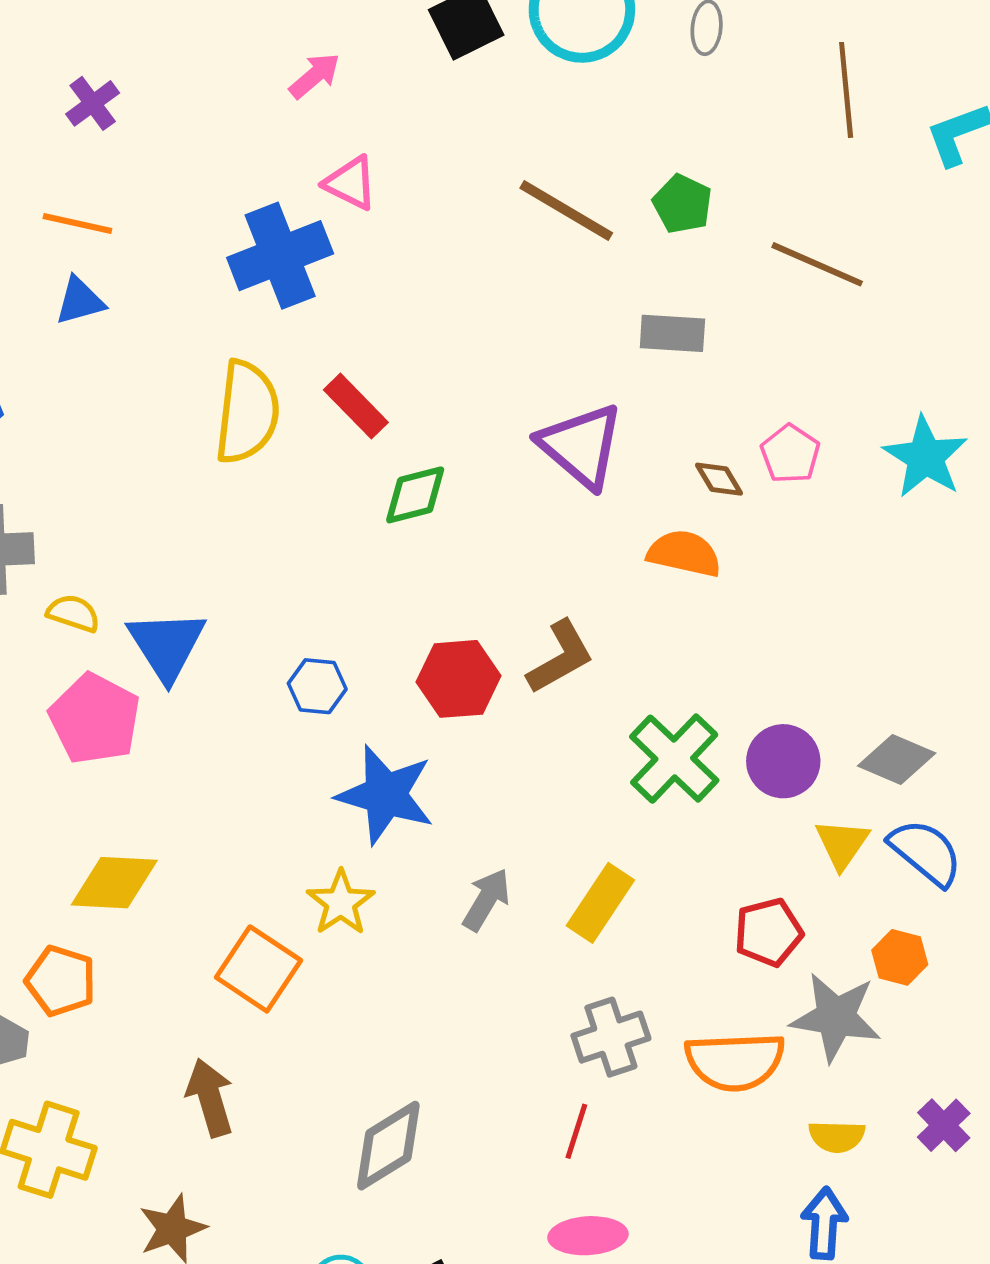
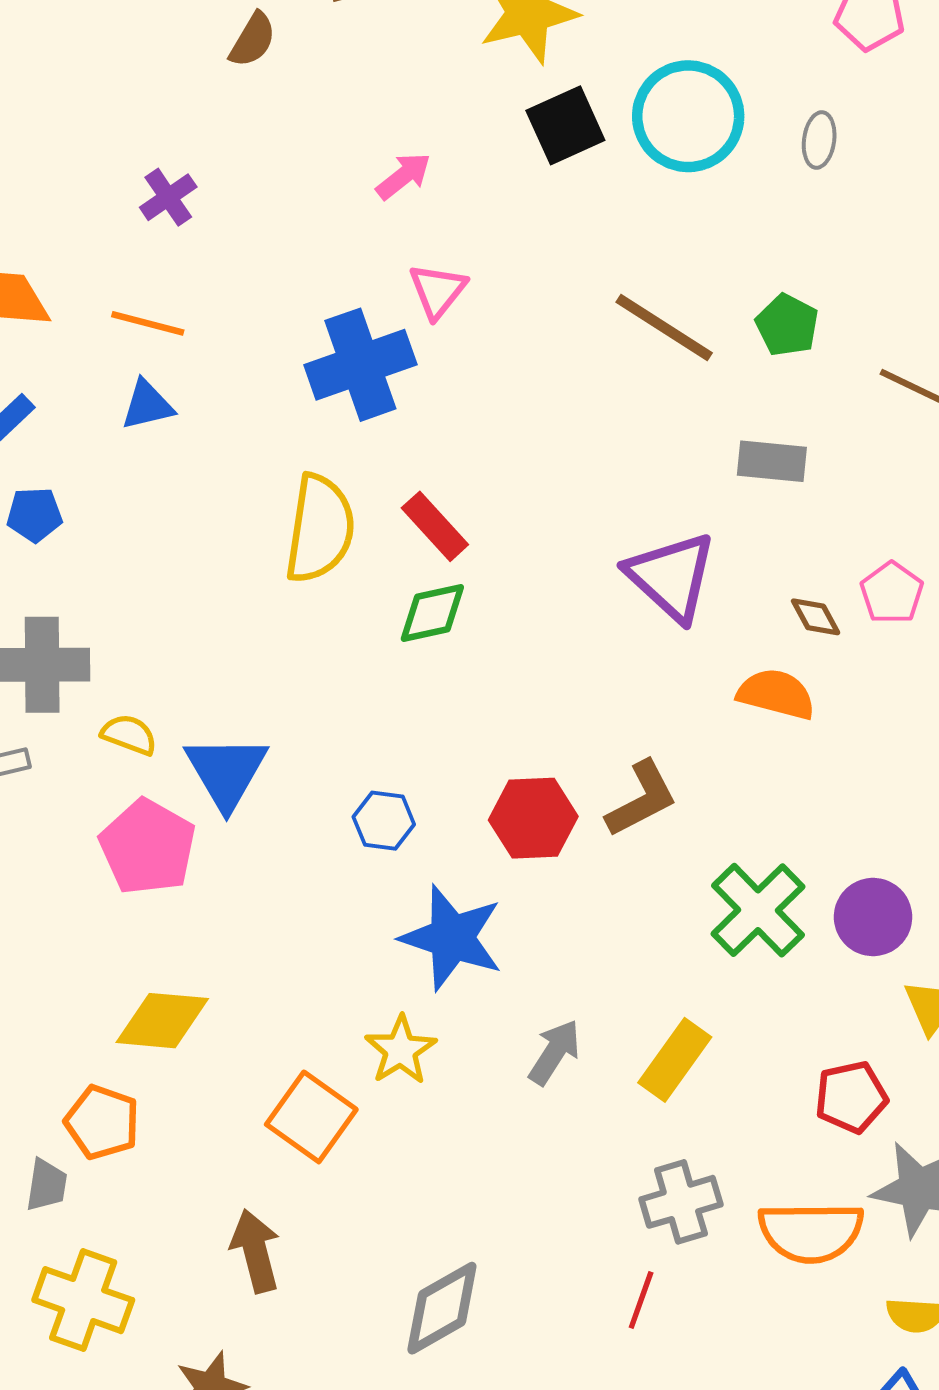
pink triangle: (351, 183) -> (438, 291), turned 40
green diamond: (415, 495) -> (432, 613), moved

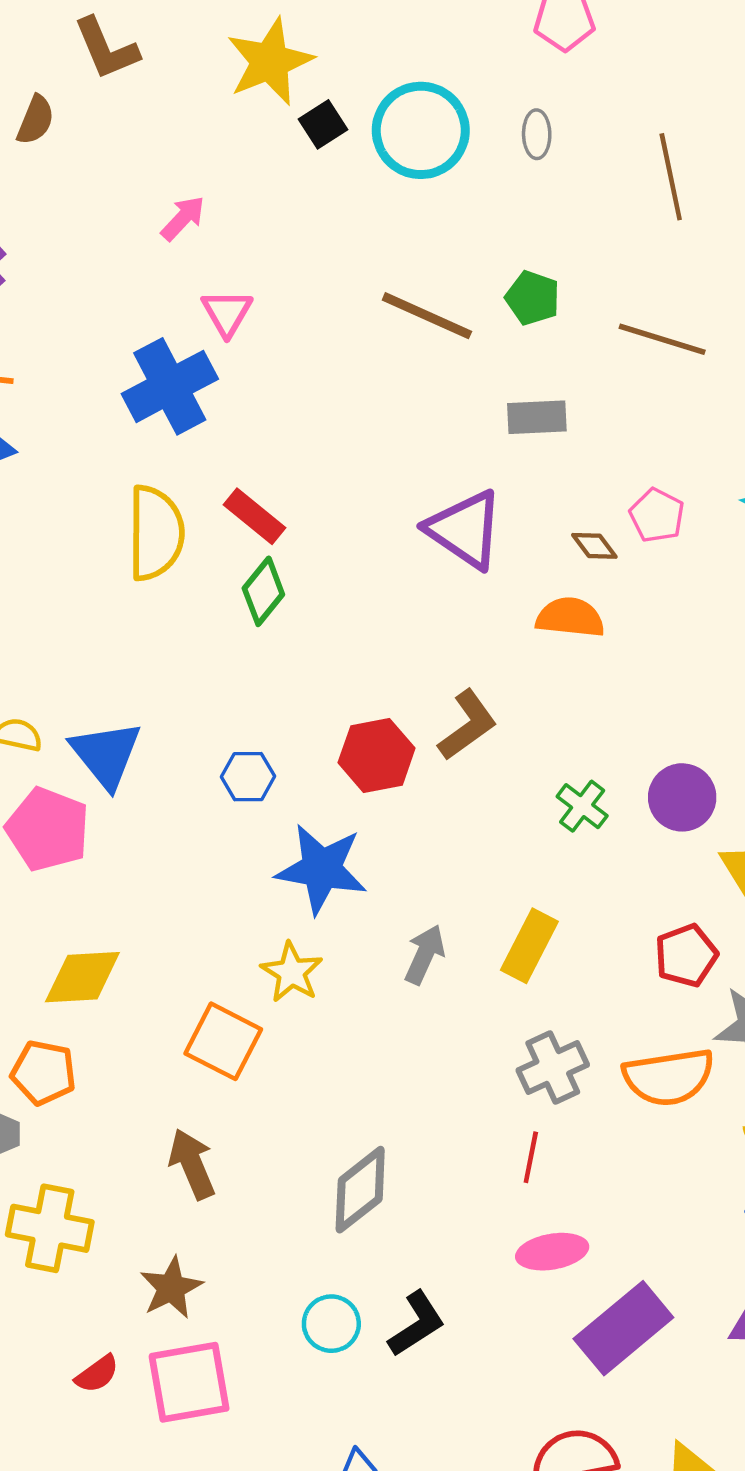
black square: (565, 125) -> (323, 124), moved, size x0.7
green diamond: (432, 613) -> (263, 591), turned -30
green cross: (758, 910) -> (582, 806), size x0.6

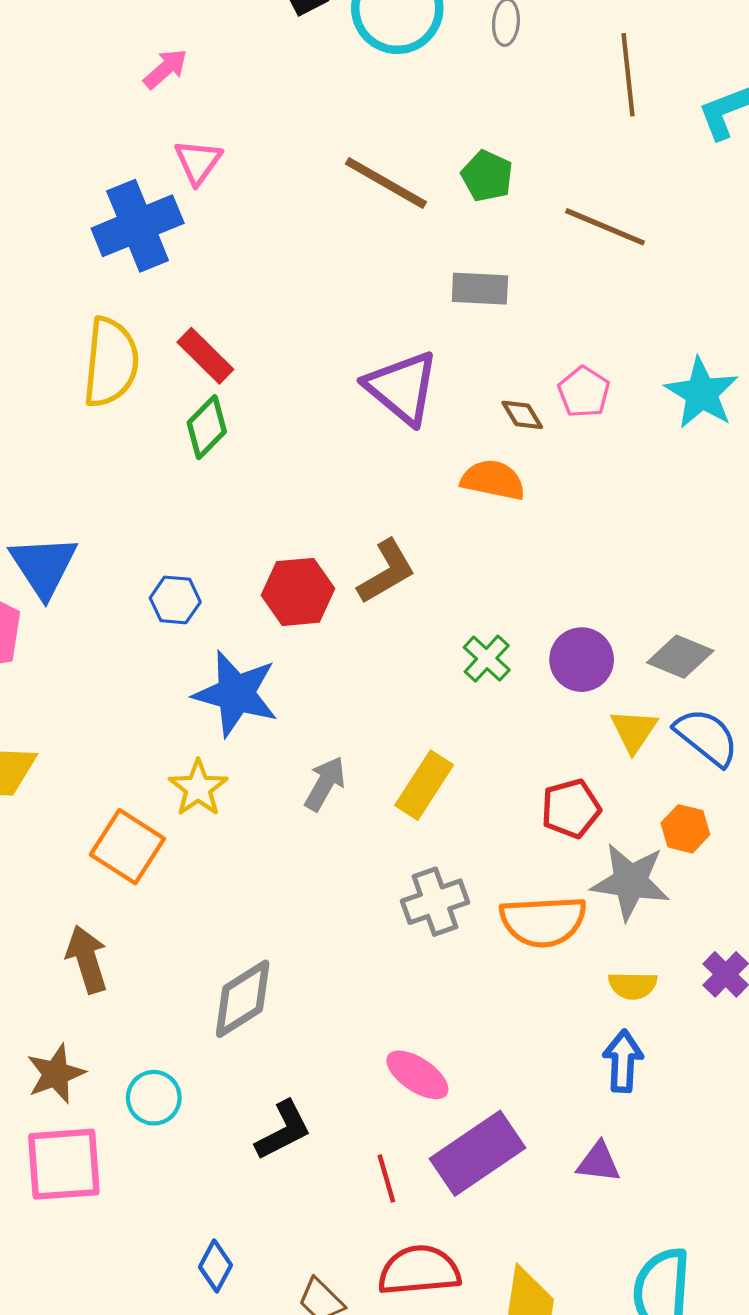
red line: (531, 1157) -> (386, 1179), moved, turned -33
pink ellipse: (552, 1252) -> (417, 1075), turned 38
cyan circle: (331, 1324) -> (154, 1098), moved

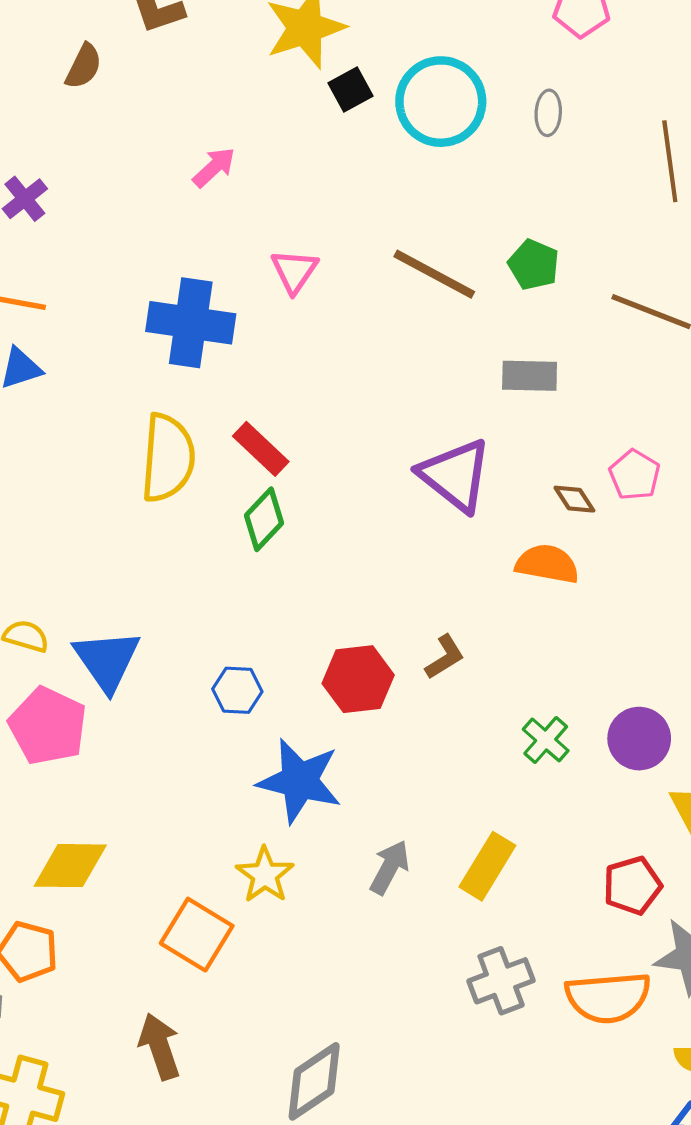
pink triangle: (198, 162) -> (294, 271), moved
blue cross: (138, 226) -> (191, 323), turned 32
brown L-shape: (386, 572) -> (445, 657), size x0.7

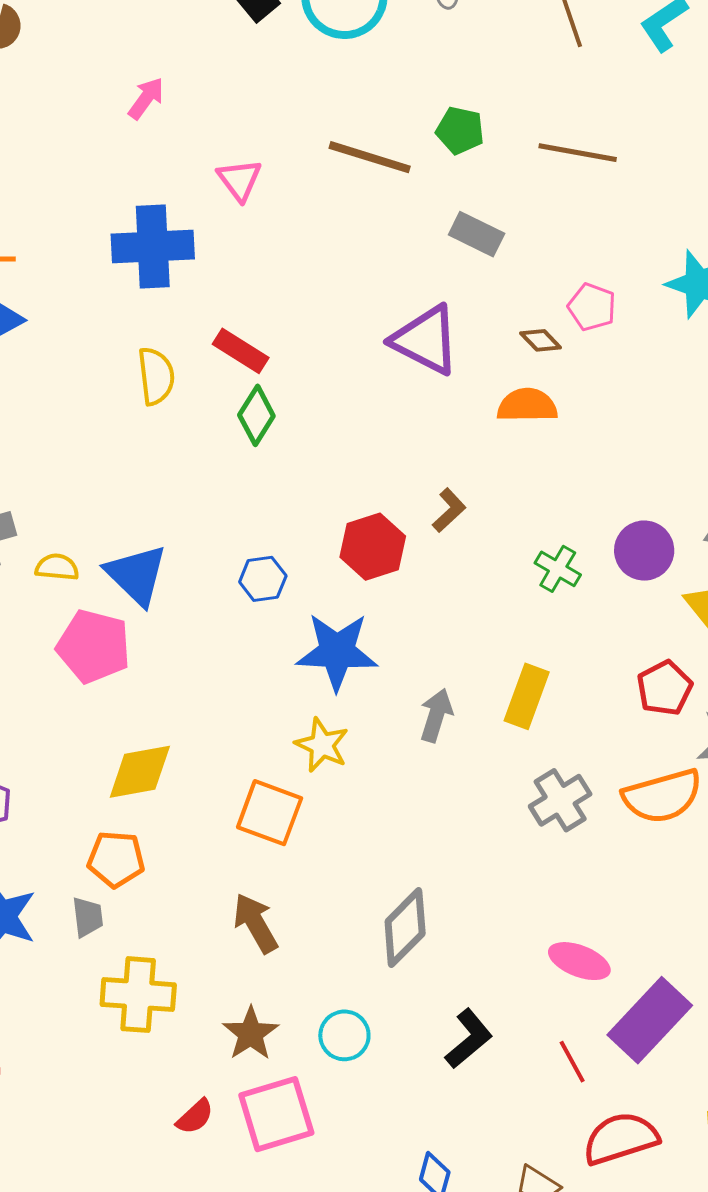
gray rectangle: (530, 376) -> (477, 234), turned 36
yellow semicircle: (168, 458) -> (156, 376), size x0.7

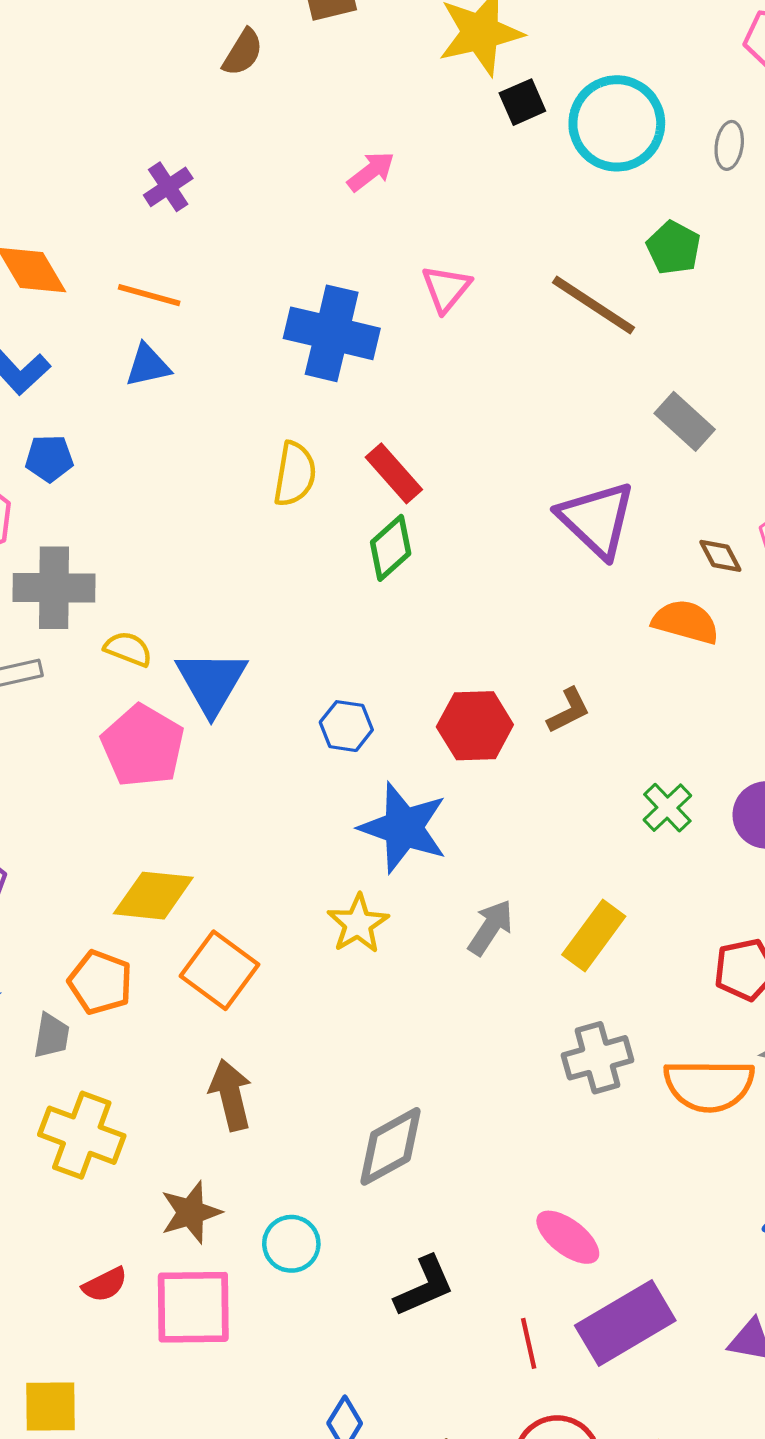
green pentagon: (460, 130) -> (674, 248), moved
orange square: (270, 813) -> (219, 970), moved

